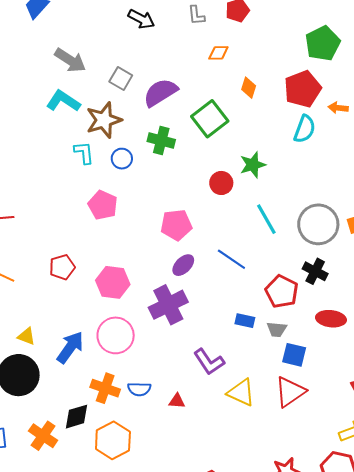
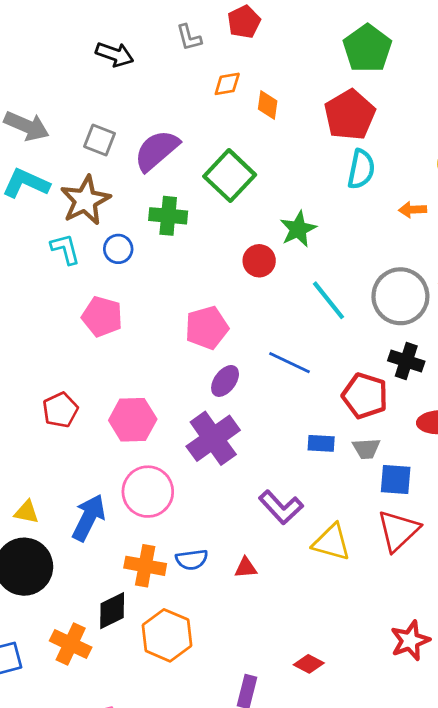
orange diamond: (249, 88) -> (268, 105), moved
orange arrow: (338, 108) -> (413, 210), moved

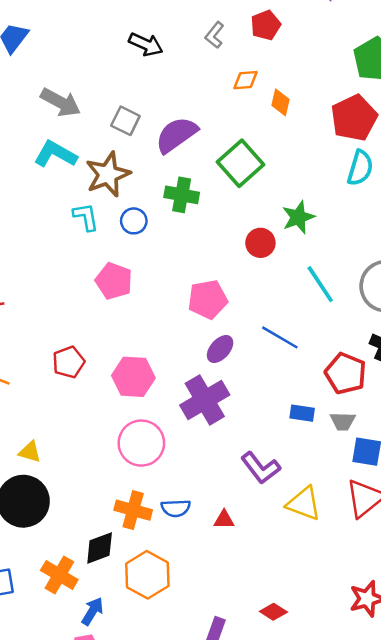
gray L-shape: (189, 37) -> (215, 35), turned 48
blue arrow: (89, 518) -> (92, 611), moved, size x0.7

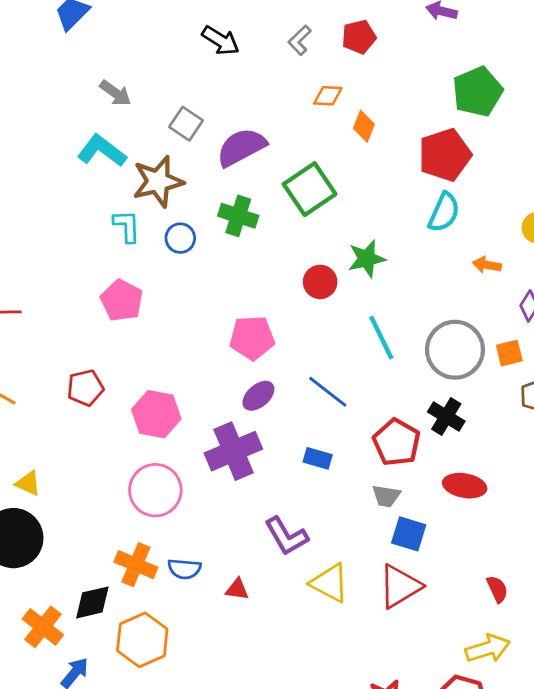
gray arrow: (61, 102) -> (115, 93), size x0.7
pink pentagon: (114, 281) -> (122, 300), moved
blue rectangle: (302, 413) -> (318, 458), moved

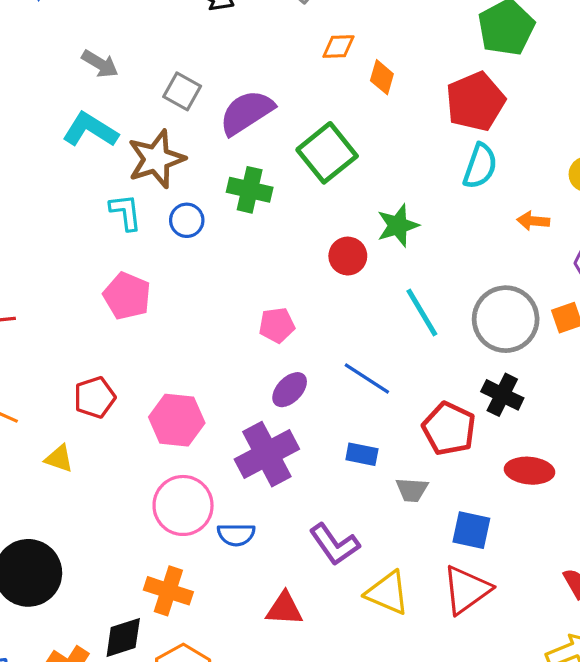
pink pentagon: (252, 338) -> (277, 325), size x0.7
yellow triangle: (28, 483) -> (59, 459), moved
gray trapezoid: (386, 496) -> (412, 490), moved
blue semicircle: (184, 569) -> (236, 535), moved
red triangle: (237, 589) -> (284, 609), size x1.4

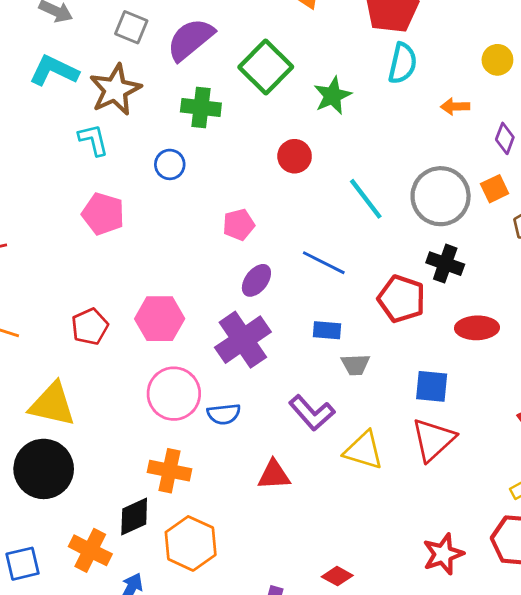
blue circle: (187, 220) -> (170, 164), moved
green star: (398, 225) -> (333, 96), moved
red pentagon: (95, 397) -> (90, 327), moved
yellow triangle: (59, 459) -> (52, 404), moved, size x1.8
gray trapezoid: (412, 490) -> (355, 365), moved

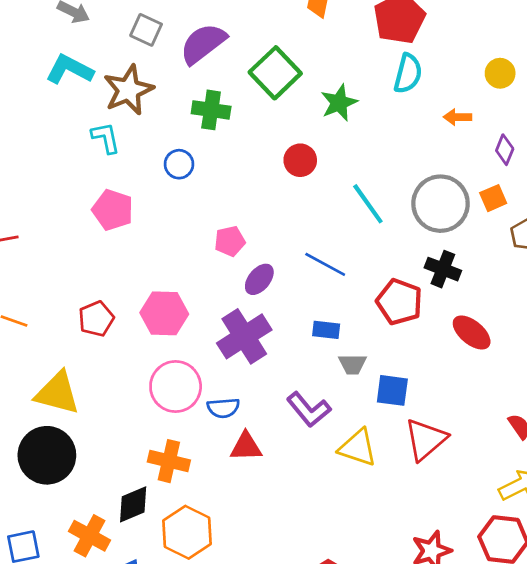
pink pentagon: (239, 225) -> (230, 241), moved
red ellipse: (477, 328) -> (472, 332), turned 39
blue square: (432, 386) -> (392, 390), moved
red triangle: (274, 475) -> (246, 447), moved

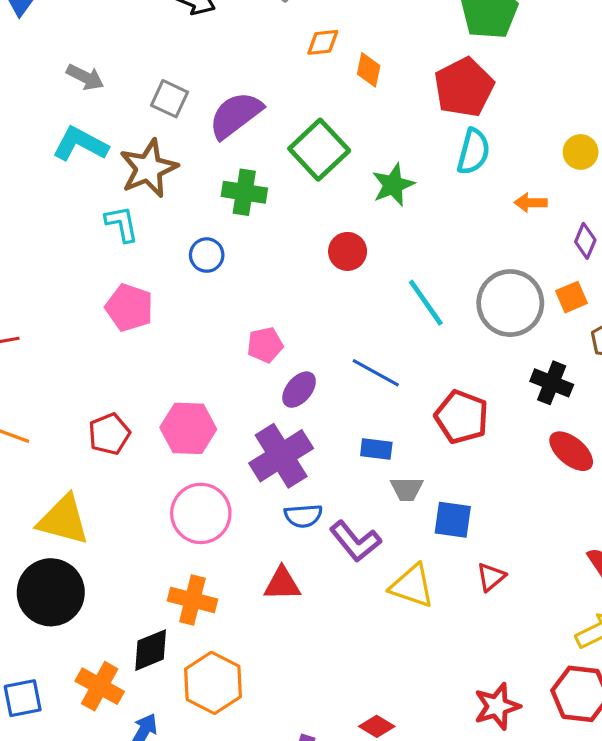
black cross: (443, 269) -> (552, 383), moved
red ellipse: (472, 332) -> (571, 451), moved
blue semicircle: (223, 408) -> (303, 516), moved
red triangle: (426, 439) -> (491, 577), size x0.6

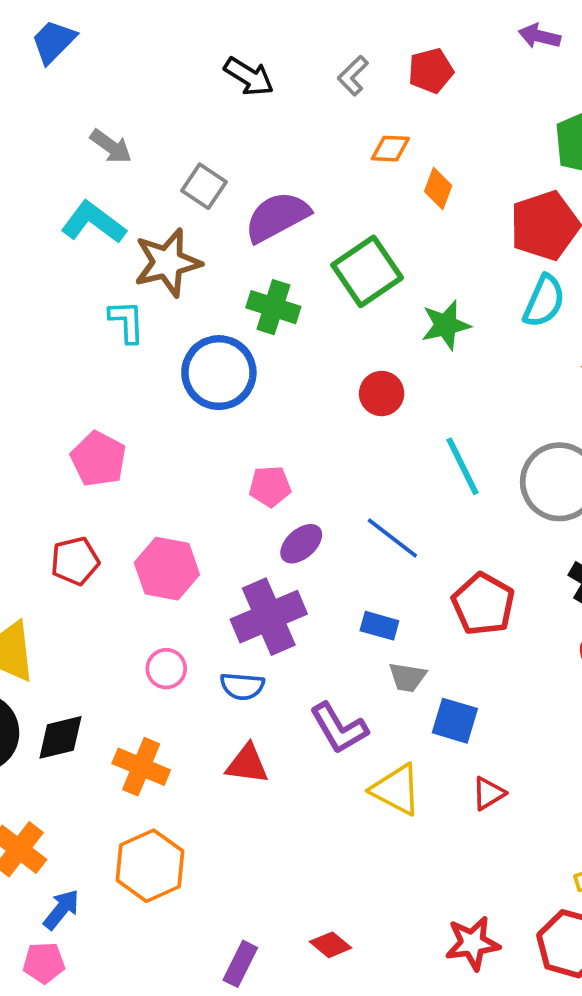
blue circle: (207, 255) -> (219, 373), size x1.8
pink pentagon: (129, 308) -> (98, 459), moved
pink circle: (201, 513) -> (166, 669), size x0.6
blue semicircle: (303, 516) -> (242, 686), moved
black diamond: (151, 650) -> (60, 737), moved

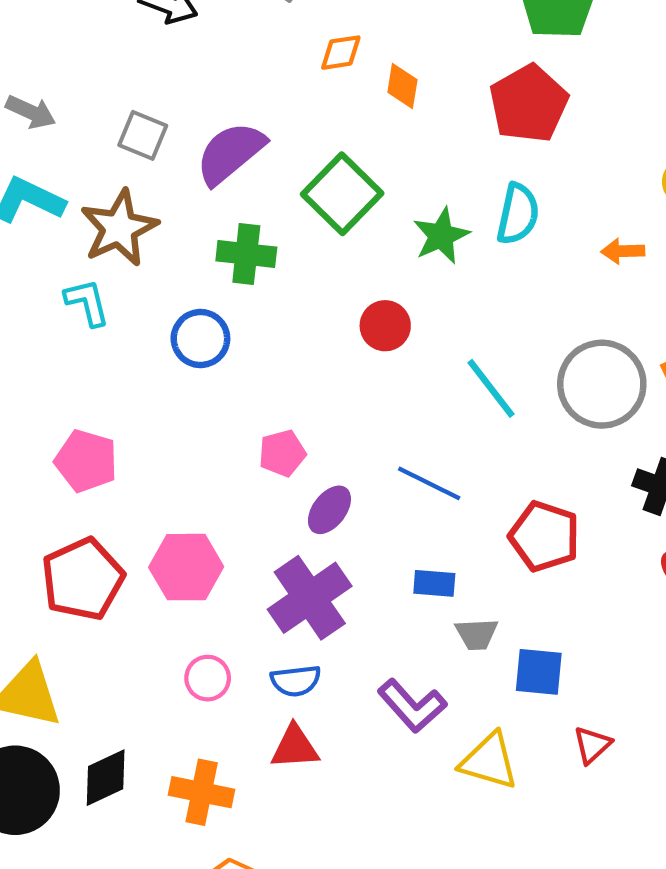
cyan semicircle: (544, 301) -> (518, 214), moved
blue circle: (219, 373) -> (200, 339), size x0.7
red pentagon: (75, 561) -> (83, 579), size x1.5
red triangle: (247, 764) -> (295, 747), moved

